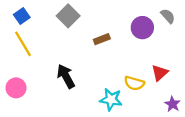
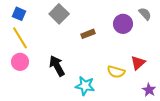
blue square: (22, 16) -> (19, 14), turned -32
pink circle: (16, 88) -> (20, 62), moved
cyan star: (111, 99) -> (85, 86), moved

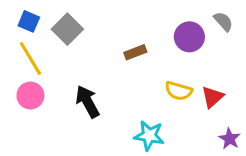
gray square: (59, 14) -> (67, 29), moved
yellow semicircle: (116, 72) -> (179, 91), moved
cyan star: (85, 86) -> (149, 136), moved

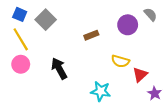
red triangle: (213, 97) -> (140, 75), moved

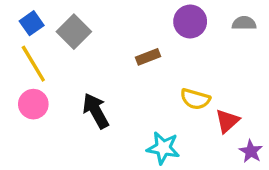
blue square: (20, 14) -> (32, 23), turned 32
gray semicircle: (150, 14) -> (244, 23), turned -48
purple circle: (128, 25) -> (190, 21), moved

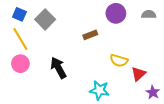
blue square: (32, 23) -> (19, 14), turned -32

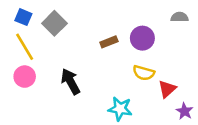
purple circle: (116, 13) -> (142, 38), moved

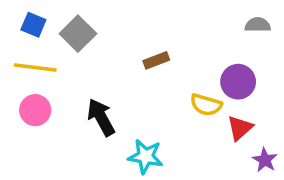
purple circle: (142, 38) -> (238, 82), moved
yellow line: (25, 47) -> (35, 67), turned -52
cyan star: (120, 109) -> (146, 156), moved

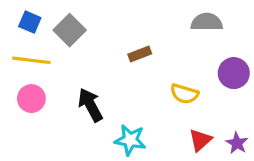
gray semicircle: (258, 25) -> (207, 22), moved, size x1.4
purple circle: (238, 82) -> (234, 73), moved
red triangle: (240, 128) -> (200, 140), moved

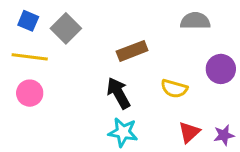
brown rectangle: (140, 54) -> (132, 51), size x1.4
black arrow: (90, 105) -> (118, 93), moved
purple star: (237, 143) -> (224, 135), turned 30

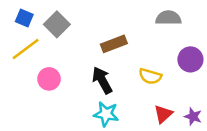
yellow line: (30, 57) -> (26, 49), turned -44
pink circle: (30, 93) -> (49, 79), moved
purple star: (224, 135) -> (193, 117), turned 30

